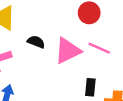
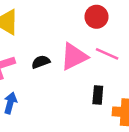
black semicircle: (36, 42) -> (41, 62), moved, turned -42

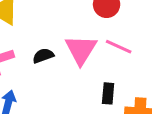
pink triangle: (74, 57) -> (81, 50), turned -32

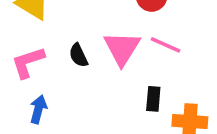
black semicircle: (43, 56) -> (78, 55), turned -95

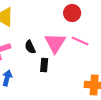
black rectangle: (153, 99) -> (44, 65), moved

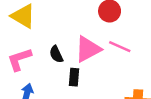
pink triangle: (55, 43) -> (88, 49), turned 30

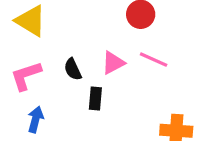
pink triangle: (88, 49) -> (113, 63), size x0.7

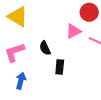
pink triangle: (113, 63) -> (73, 31), moved

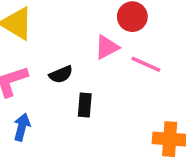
black semicircle: (45, 48) -> (61, 74), turned -88

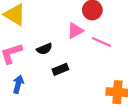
black rectangle: (85, 105) -> (60, 69), turned 63

